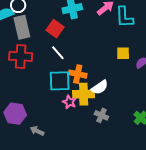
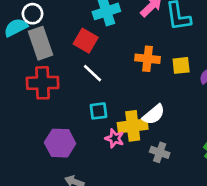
orange cross: (78, 74) -> (148, 59), moved
cyan square: (60, 81) -> (98, 111), size x0.6
purple hexagon: (15, 114) -> (60, 143), moved

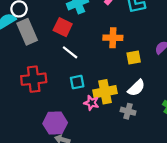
yellow square: (181, 65) -> (134, 57), moved
red cross: (43, 83) -> (34, 79), moved
white semicircle: (154, 114) -> (136, 88), moved
purple hexagon: (60, 143) -> (55, 123), moved

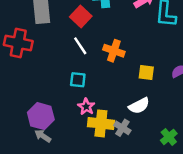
orange cross: (113, 38) -> (114, 51), moved
red cross: (34, 79) -> (18, 43), moved
yellow cross: (105, 92) -> (101, 123), moved

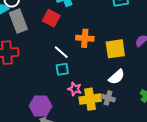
white line: (80, 46) -> (61, 52), moved
yellow square: (146, 72) -> (115, 49), size x1.5

